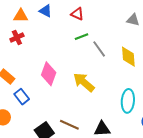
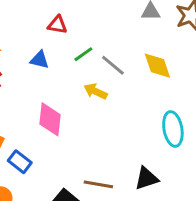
blue triangle: (45, 11) -> (40, 60), moved
red triangle: (77, 14) -> (57, 25), moved
yellow arrow: (84, 82) -> (95, 91), moved, size x0.7

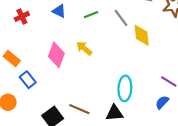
gray line: (113, 65) -> (121, 18), moved
yellow arrow: (95, 91) -> (84, 48), moved
cyan ellipse: (173, 129) -> (125, 88), moved

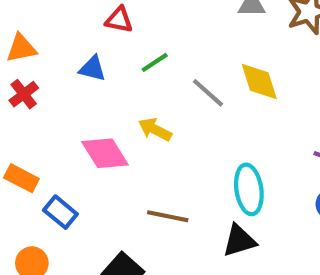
gray line: (121, 18) -> (208, 93), moved
pink diamond: (56, 55) -> (105, 153), turned -40
brown line: (79, 109) -> (168, 216), moved

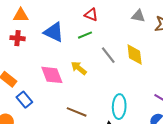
red triangle: (119, 20) -> (91, 15), moved
blue triangle: (92, 69) -> (54, 32), size x1.5
red cross: (24, 94) -> (18, 38), turned 32

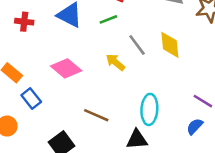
yellow arrow: (79, 68) -> (115, 62), moved
pink diamond: (52, 75) -> (66, 68), turned -30

